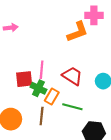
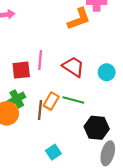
green cross: (38, 88) -> (17, 99), moved, turned 35
orange rectangle: (52, 96) -> (51, 101), moved

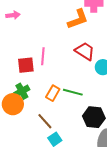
red trapezoid: (73, 67) -> (85, 51), moved
brown line: (40, 110) -> (45, 121), moved, turned -48

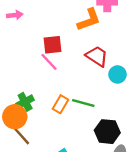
pink line: (43, 56) -> (49, 62), turned -48
red square: (26, 65) -> (52, 45), moved
brown line: (45, 121) -> (22, 136), moved

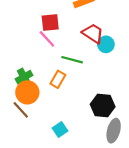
cyan circle: (118, 74) -> (106, 44), moved
green line: (83, 103) -> (72, 60), moved
orange circle: (15, 117) -> (27, 92), moved

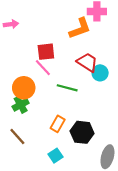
orange rectangle: (58, 79) -> (58, 124), moved
orange circle: (27, 92) -> (24, 88), moved
black hexagon: (103, 106) -> (82, 132), moved

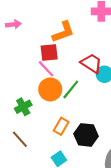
orange L-shape: (80, 28) -> (63, 32), moved
orange circle: (24, 88) -> (50, 89), moved
green line: (67, 88) -> (71, 89), turned -66

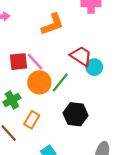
red square: (49, 53) -> (19, 62), moved
orange rectangle: (61, 126) -> (32, 120), moved
black hexagon: (86, 135) -> (76, 114), moved

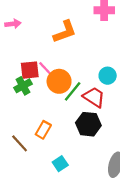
red trapezoid: (81, 56) -> (94, 97), moved
orange circle: (39, 82) -> (59, 81), moved
green cross: (12, 100) -> (23, 86), moved

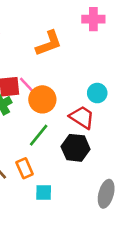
green line: (73, 91) -> (39, 135), moved
orange rectangle: (43, 130) -> (25, 168), moved, turned -54
cyan square: (60, 164) -> (44, 192), turned 35

